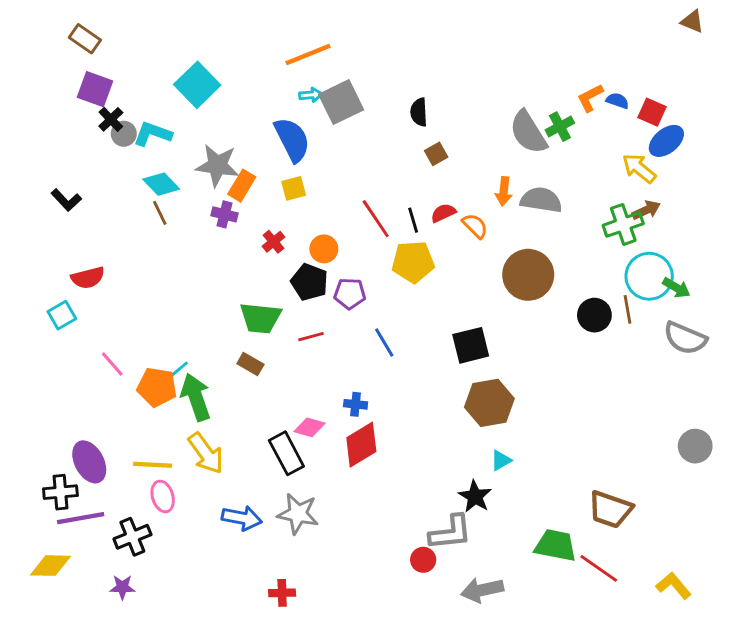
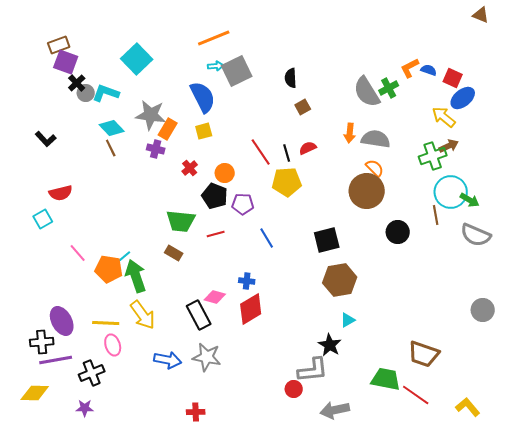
brown rectangle: (85, 39) -> (59, 45), moved, turned -55
orange semicircle: (475, 226) -> (375, 168), moved
black circle: (594, 315) -> (398, 232), moved

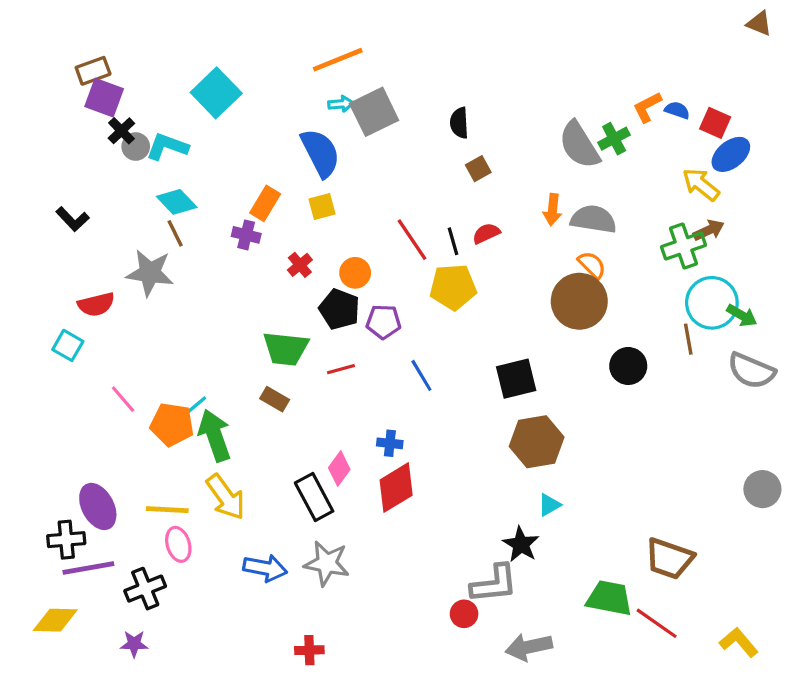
gray star: (151, 115) -> (150, 273), moved
cyan square: (43, 219) -> (68, 345), turned -30
pink diamond: (215, 297) -> (339, 469), turned -70

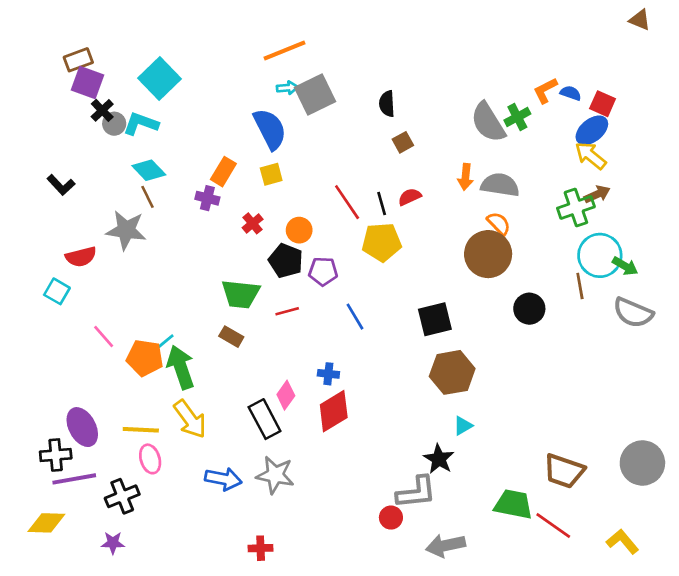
cyan square: (216, 93) -> (159, 78), moved
blue ellipse: (731, 154) -> (592, 130), moved
gray circle: (762, 489) -> (642, 463), moved, size x1.4

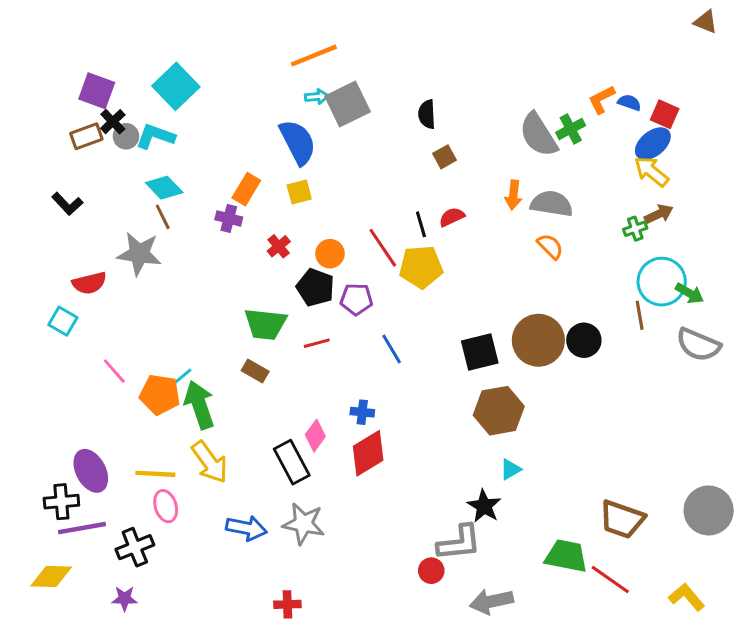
brown rectangle: (78, 60) -> (86, 136), moved
red line: (347, 202) -> (383, 248), moved
green cross: (576, 207) -> (635, 229), size x0.6
brown circle: (488, 254) -> (538, 340), moved

